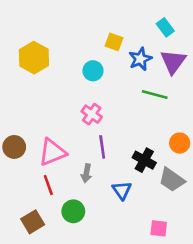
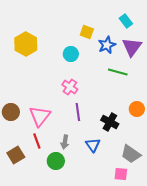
pink triangle: (52, 152) -> (40, 116), turned -30
gray arrow: (86, 173) -> (65, 142), moved
gray trapezoid: (172, 180) -> (131, 154), moved
brown square: (33, 222) -> (16, 155), moved

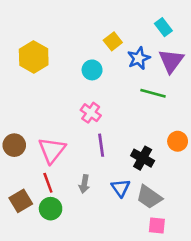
yellow square: (87, 32) -> (113, 41), turned 32
gray trapezoid: (131, 154) -> (149, 197), moved
green circle: (56, 161) -> (51, 209), moved

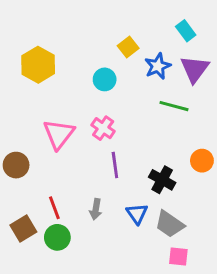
pink triangle: (52, 150) -> (59, 134), moved

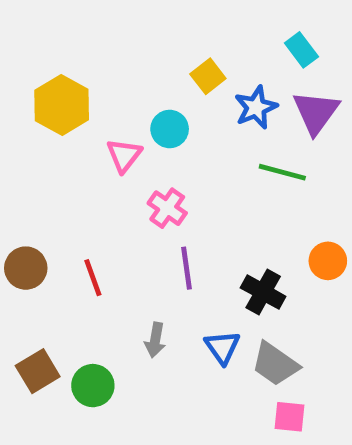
pink triangle: (59, 134) -> (124, 155), moved, size x0.7
red line: (54, 208) -> (93, 278), moved

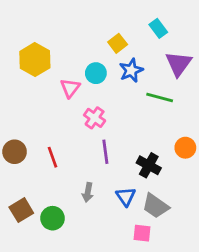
cyan rectangle: (301, 50) -> (158, 28), moved
blue star: (256, 107) -> (131, 70), moved
pink square: (289, 417) -> (142, 233), moved

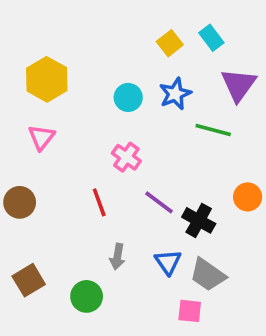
yellow square: (118, 43) -> (170, 43), moved
pink triangle: (70, 88) -> (41, 137), moved
purple line: (105, 152) -> (159, 202), moved, turned -45
red line: (53, 157) -> (99, 202), moved
green circle: (53, 218) -> (87, 296), moved

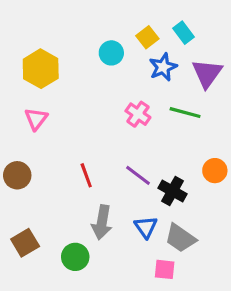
blue star: (175, 94) -> (163, 67), moved
cyan circle: (128, 97) -> (111, 53), moved
pink cross: (126, 157) -> (138, 114), moved
gray arrow: (117, 257) -> (102, 222), size x1.5

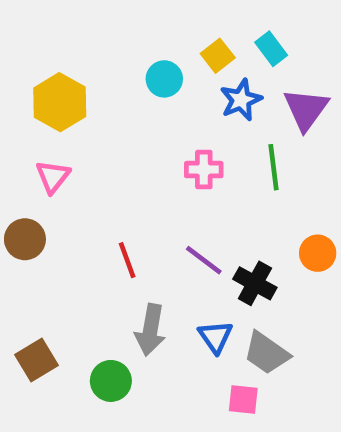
green line: (185, 113) -> (273, 167), turned 68
pink cross: (138, 114) -> (204, 170), turned -35
brown circle: (17, 175) -> (25, 239), moved

